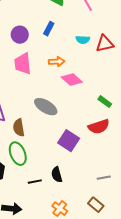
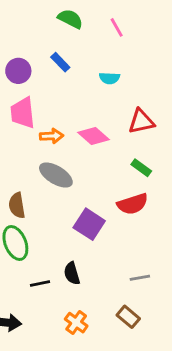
blue rectangle: (49, 29) -> (60, 62), turned -72
red triangle: (105, 44) -> (141, 121), moved
orange arrow: (57, 62) -> (52, 136), moved

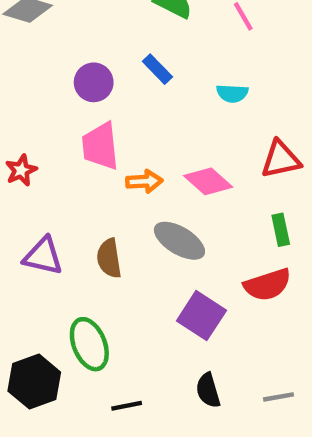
green rectangle: (141, 168) -> (281, 230), turned 42
gray ellipse: (56, 175) -> (179, 241), moved
brown semicircle: (17, 205) -> (109, 258), moved
black semicircle: (72, 273) -> (208, 390), moved

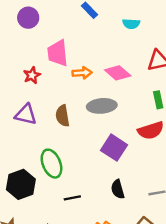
purple circle: (94, 82) -> (28, 18), moved
red star: (21, 170) -> (32, 75), moved
gray ellipse: (179, 241) -> (102, 106), turned -36

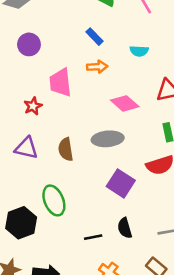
orange arrow: (82, 73) -> (97, 67), moved
black line: (72, 198) -> (93, 237), moved

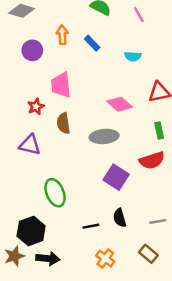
orange arrow: (97, 67) -> (62, 35), moved, turned -90
brown semicircle: (66, 149) -> (63, 123), moved
black hexagon: (21, 223) -> (31, 231), moved

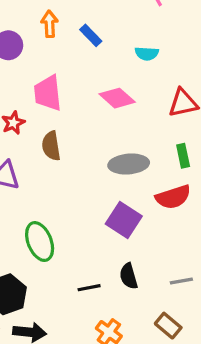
pink diamond: (120, 104) -> (117, 98), moved
gray ellipse: (104, 136) -> (129, 164), moved

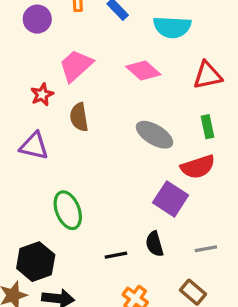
cyan semicircle: (147, 54) -> (172, 27), size x1.6
pink trapezoid: (48, 93) -> (76, 66), turned 54
gray ellipse: (129, 164) -> (154, 135), turned 36
purple square: (124, 220) -> (171, 199), moved

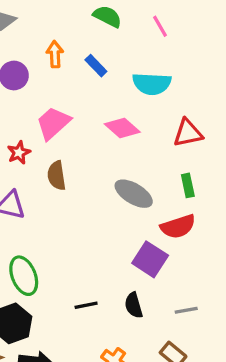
green ellipse: (68, 210) -> (24, 276), moved
black line: (116, 255) -> (86, 305), moved

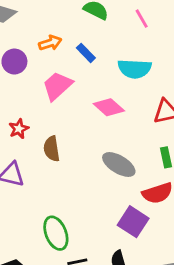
orange arrow: (55, 54) -> (50, 43), turned 75
pink trapezoid: (53, 123) -> (57, 86), moved
green ellipse: (24, 276) -> (56, 233), moved

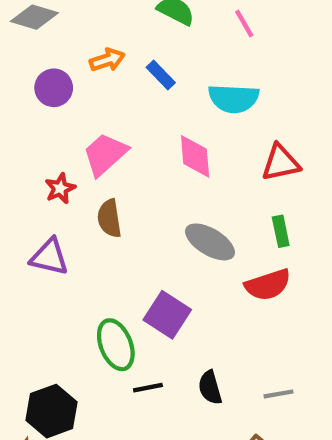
pink trapezoid: (57, 86) -> (105, 154), moved
pink diamond: (109, 107) -> (195, 156), turned 44
purple square: (133, 222) -> (167, 315), moved

